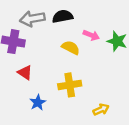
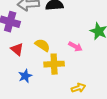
pink arrow: (91, 35) -> (75, 47), moved
yellow semicircle: (71, 48) -> (42, 45), moved

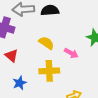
yellow semicircle: (42, 45) -> (46, 43), moved

